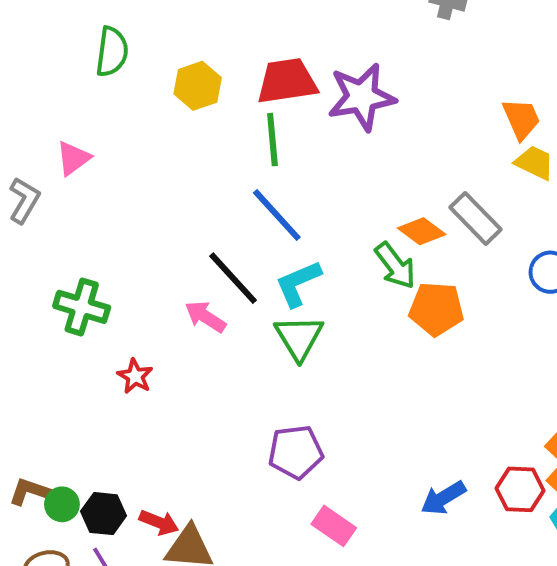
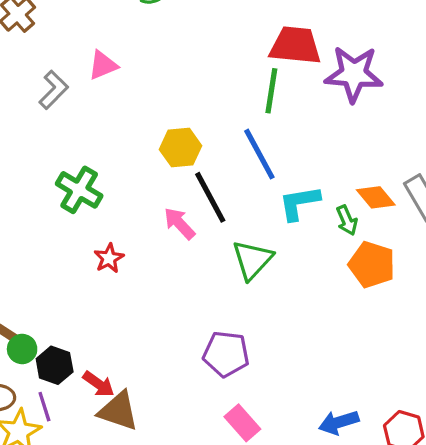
yellow hexagon: (198, 86) -> (181, 148), moved
green arrow: (395, 266) -> (347, 220), size x0.7
cyan L-shape: (298, 284) -> (299, 203), moved

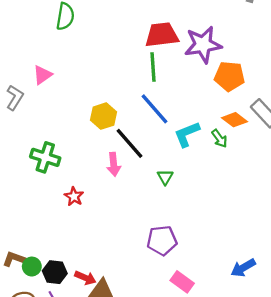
pink arrow: (179, 223) -> (114, 164), turned -130
green triangle: (252, 260) -> (165, 177), size x0.6
orange pentagon: (372, 265) -> (229, 76), moved

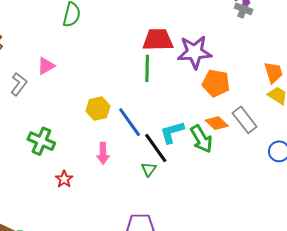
blue line: (154, 109) -> (130, 122), moved
green arrow: (219, 138) -> (201, 139), size x1.6
black line: (129, 143) -> (156, 148), moved

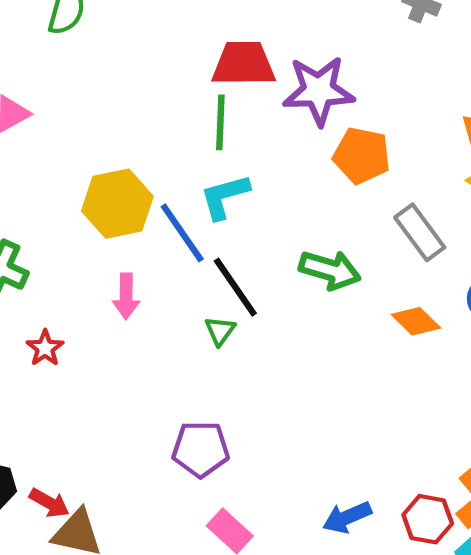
yellow hexagon: (98, 109) -> (117, 204), size x1.4
orange diamond: (217, 123) -> (416, 321), moved
cyan L-shape: (172, 132) -> (225, 197), moved
green arrow: (201, 139) -> (330, 270), turned -44

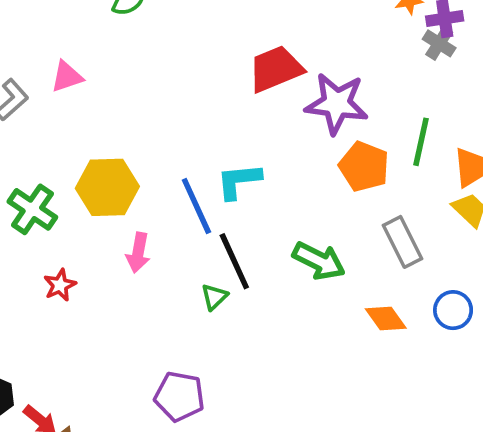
red trapezoid: (244, 64) -> (276, 69), turned -32
green line: (220, 122) -> (421, 142), moved
yellow hexagon: (117, 204) -> (107, 187), moved

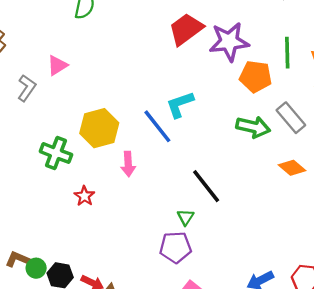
black line: (234, 261) -> (206, 186), moved
green arrow: (319, 261) -> (253, 127), moved
green triangle: (214, 297) -> (186, 217), moved

